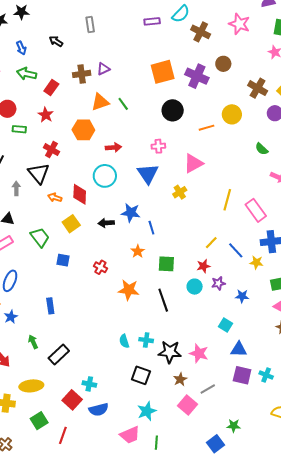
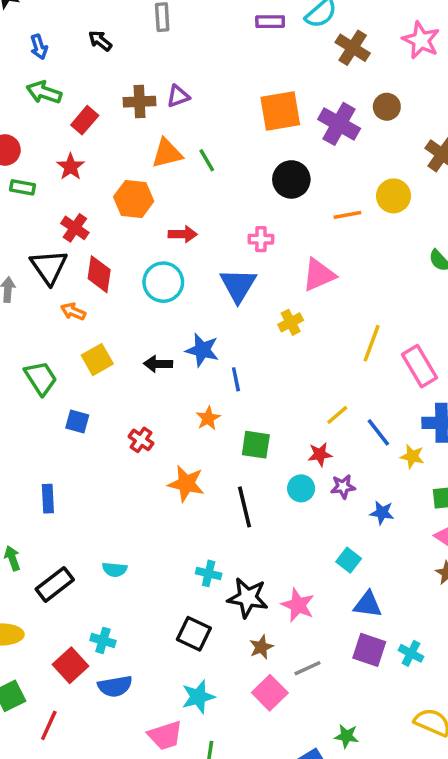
red diamond: (80, 194) -> (99, 274), moved
cyan semicircle: (124, 341) -> (115, 569), moved, turned -72

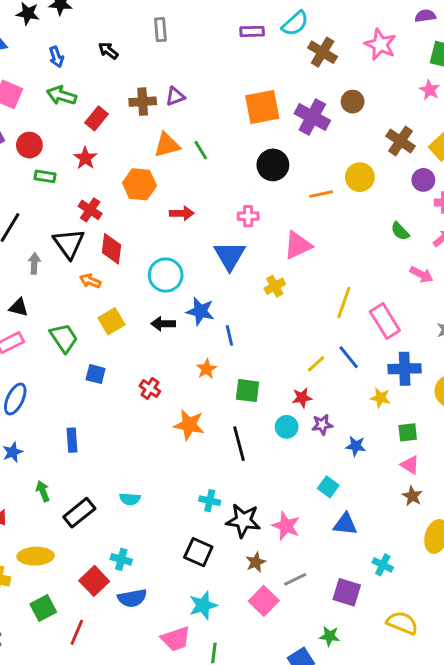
cyan circle: (163, 282) -> (166, 275), moved
blue line: (378, 432) -> (349, 357), moved
purple square: (369, 650) -> (347, 592), moved

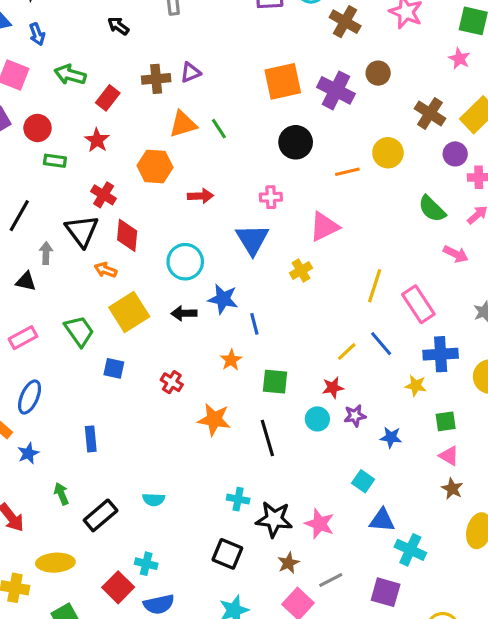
blue arrow: (56, 57) -> (37, 34), moved
green semicircle: (400, 231) -> (432, 209), size x1.4
black triangle: (19, 307) -> (26, 281), moved
yellow square: (111, 321) -> (129, 312), size x1.4
cyan cross: (383, 565) -> (410, 550), moved, size x1.4

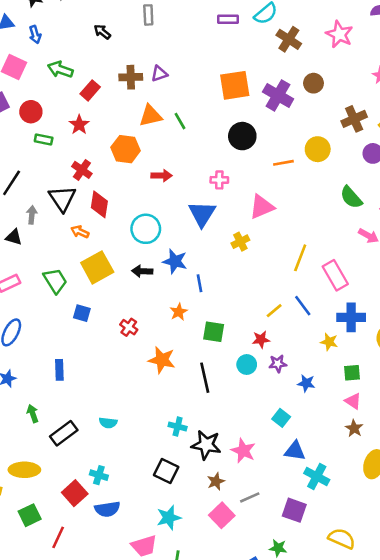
brown cross: (430, 113) -> (354, 119), turned 30

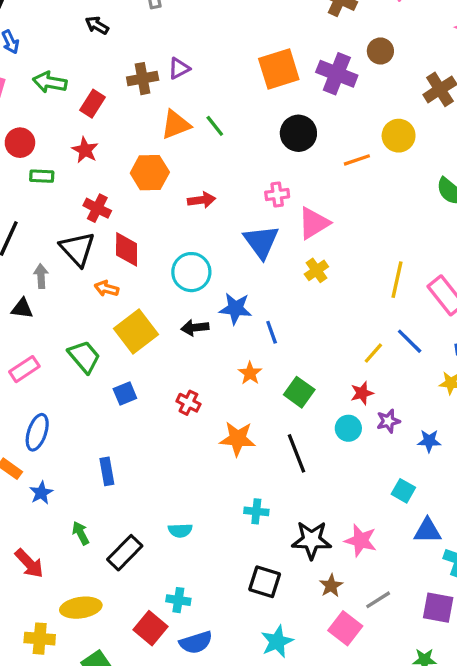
pink triangle: (262, 207) -> (314, 223), moved
blue square: (82, 313) -> (125, 393), turned -30
green square: (214, 332) -> (299, 392), turned 35
cyan cross: (178, 427) -> (256, 511), moved

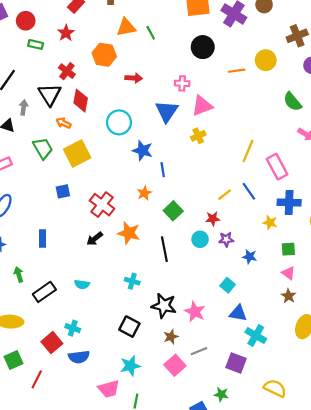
black arrow: (195, 328) -> (95, 239), moved, turned -42
green trapezoid: (84, 357) -> (43, 148), moved
red cross: (188, 403) -> (102, 205), size x1.6

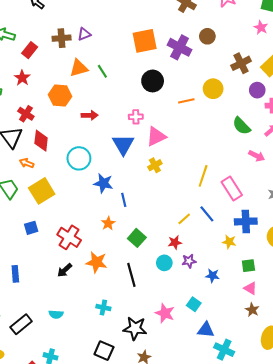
pink star: (195, 312) -> (165, 313), moved

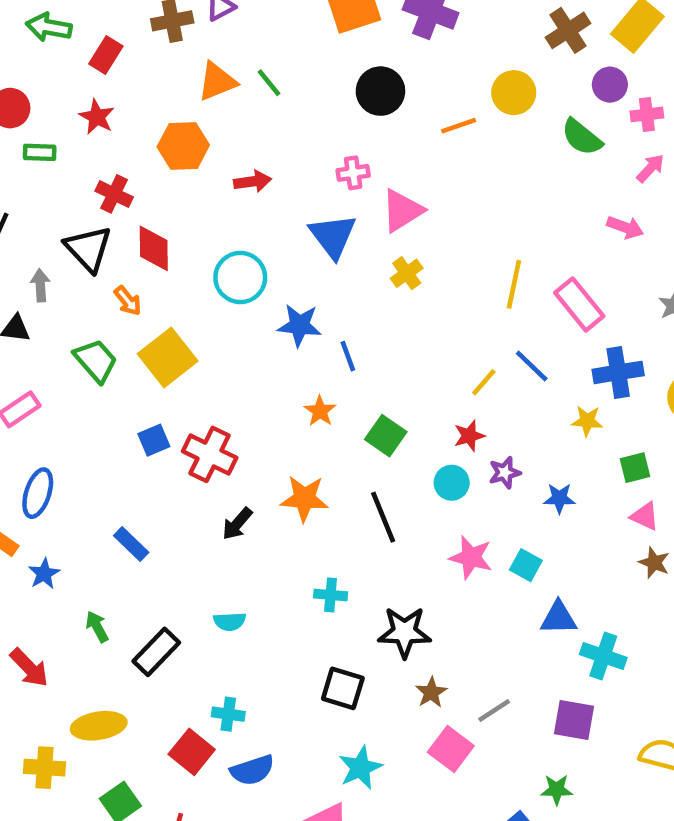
green semicircle: (242, 126) -> (582, 137), moved
orange arrow: (27, 163) -> (128, 301), turned -144
red cross: (69, 237) -> (210, 454), moved
blue rectangle: (15, 274) -> (131, 544), turned -35
pink star: (165, 313) -> (471, 557), moved

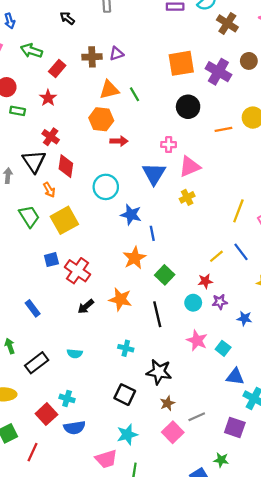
orange hexagon: (183, 146) -> (101, 119), moved
orange star: (320, 411) -> (134, 258), size x1.5

